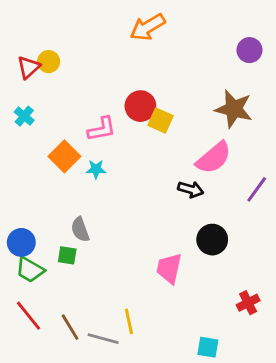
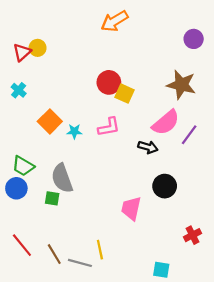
pink L-shape: (102, 129) -> (109, 127), moved
purple line: (257, 189) -> (189, 135), moved
gray semicircle: (80, 229) -> (62, 178), size x1.5
green trapezoid: (30, 270) -> (23, 166), moved

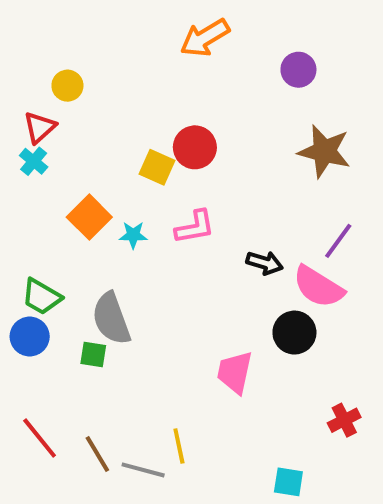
purple circle: (194, 39) -> (298, 70), moved
red triangle: (22, 52) -> (40, 127), moved
yellow square: (124, 94) -> (157, 167), moved
pink semicircle: (166, 123) -> (318, 287), moved, turned 72

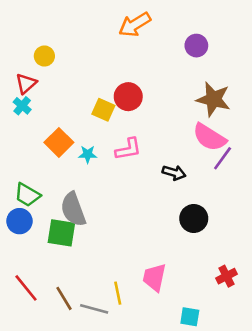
pink semicircle: (318, 287) -> (209, 137), moved
green square: (93, 354) -> (61, 233), size x1.6
pink trapezoid: (235, 372) -> (154, 277), moved

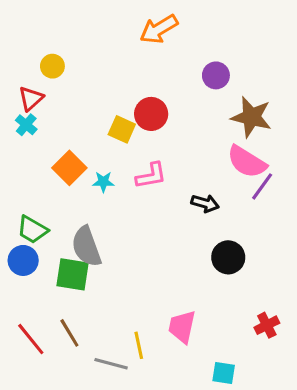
purple circle: (196, 46) -> (216, 75), moved
brown line: (64, 298) -> (69, 333), moved

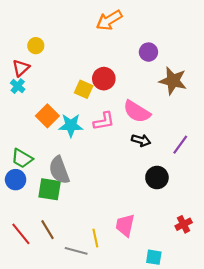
pink semicircle: (247, 162) -> (137, 112), moved
cyan star: (103, 182) -> (71, 125), size x1.6
purple line: (262, 186) -> (180, 145), moved

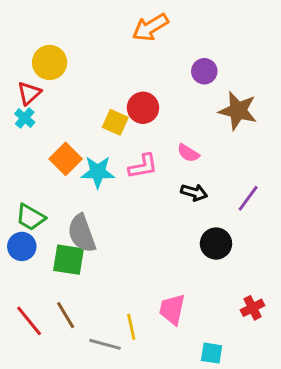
yellow circle: (36, 46) -> (50, 62), size x1.5
pink semicircle: (137, 112) -> (188, 153), size x0.6

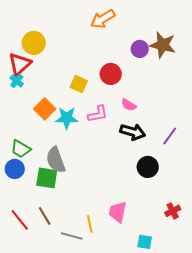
red triangle: (29, 93) -> (20, 64), size x1.4
red circle: (143, 108) -> (111, 74), moved
brown star: (238, 111) -> (163, 45), moved
black arrow: (194, 192) -> (133, 132), size x1.4

